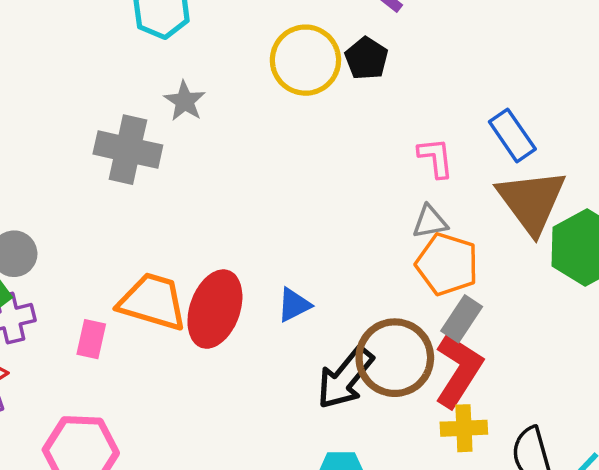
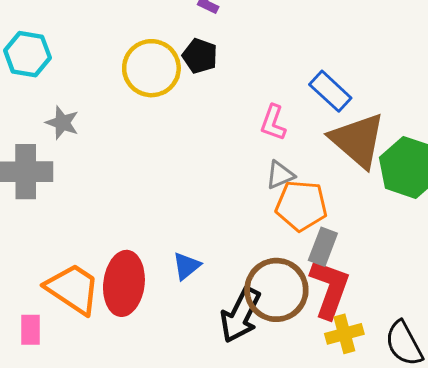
pink L-shape: (436, 158) -> (273, 123), turned -141
orange trapezoid: (153, 302) -> (73, 289), turned 30

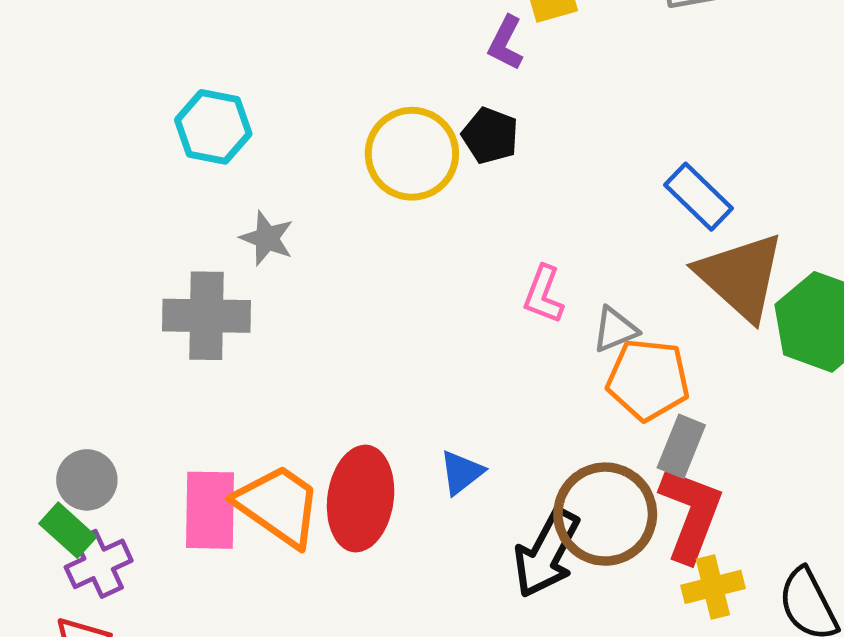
pink L-shape: (273, 123) -> (543, 295), moved
pink rectangle: (31, 330) -> (210, 510), moved, size x1.6

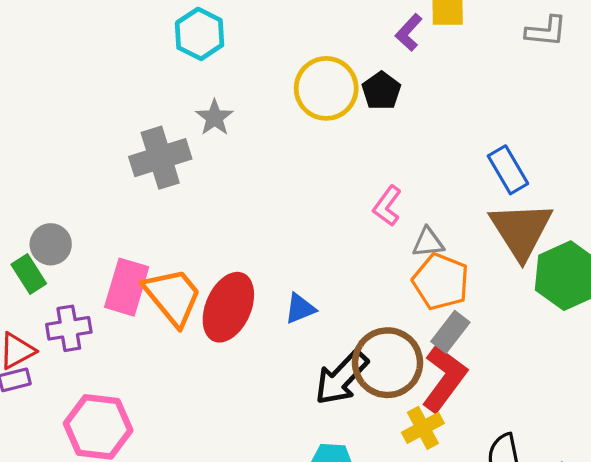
gray cross: (206, 316) -> (160, 158), turned -34
purple cross: (99, 564) -> (69, 328), moved
yellow cross: (713, 587) -> (423, 428), moved, turned -30

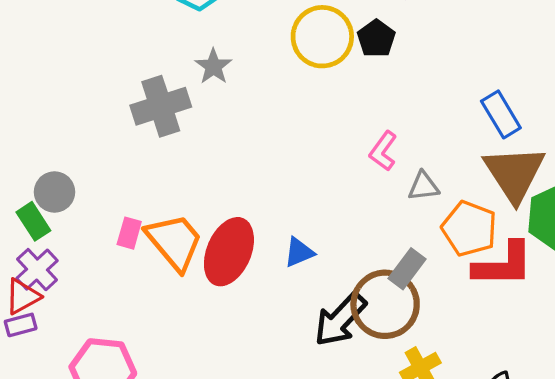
orange pentagon: (441, 282) -> (469, 229), moved
pink rectangle: (127, 287) -> (129, 233), size x0.6
purple cross: (69, 328) -> (37, 270), moved, turned -33
gray rectangle: (450, 332) -> (407, 269), moved
red L-shape: (444, 378) -> (503, 265), moved, turned 54

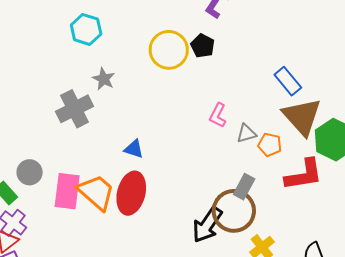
gray circle: (55, 192) -> (30, 172), moved
orange pentagon: (469, 229) -> (270, 145), moved, size x0.7
pink rectangle: (129, 233) -> (67, 191), size x1.8
blue triangle: (299, 252) -> (134, 149), moved, turned 50

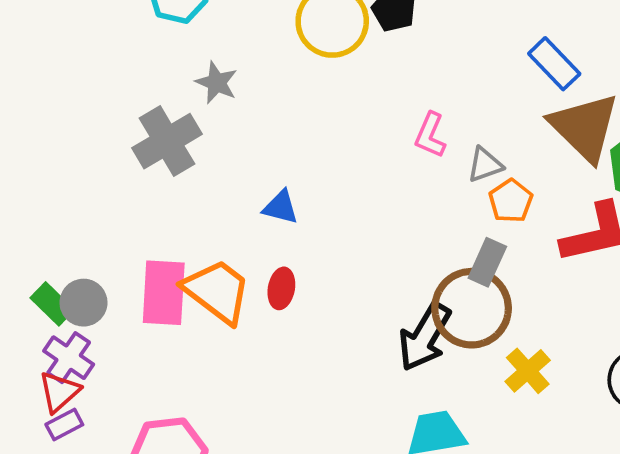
orange pentagon: (270, 145) -> (511, 201), moved, turned 30
gray circle: (30, 172) -> (83, 303), moved
red ellipse: (131, 193) -> (281, 288), size x0.5

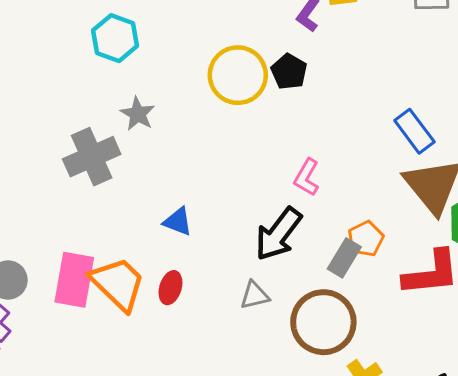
gray triangle: (485, 165) -> (255, 295), moved
gray rectangle: (487, 262) -> (344, 258), moved
black arrow: (425, 337) -> (278, 234), moved

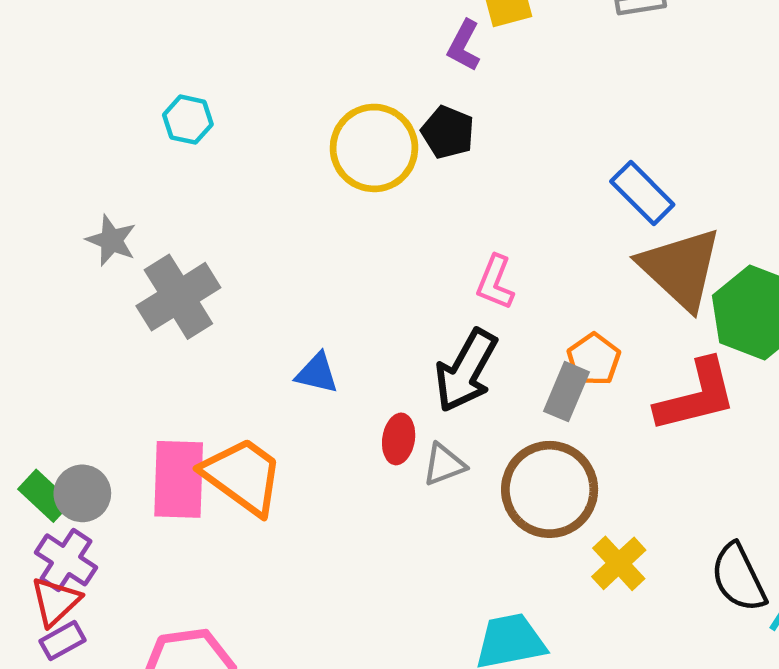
cyan hexagon: (115, 38) -> (188, 120), size x0.7
gray star: (138, 114) -> (111, 240), moved
red ellipse: (170, 288) -> (399, 439), moved

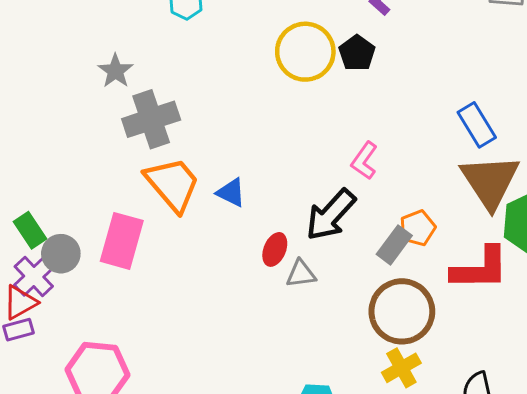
orange trapezoid: (243, 476) -> (173, 184), moved
brown circle: (550, 489) -> (402, 311), moved
gray circle: (82, 493) -> (61, 254), moved

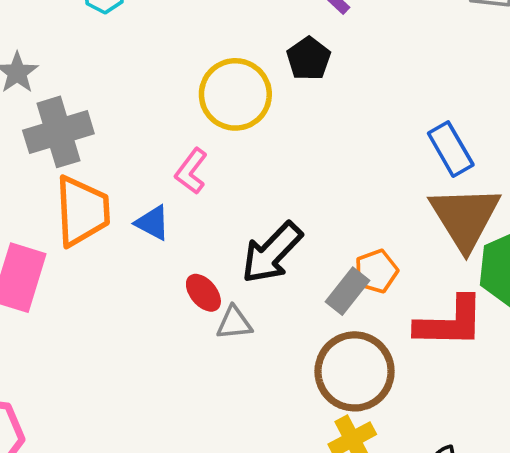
yellow circle: (305, 52) -> (235, 94), moved
pink L-shape: (364, 161) -> (191, 171), moved
orange trapezoid: (173, 184) -> (82, 211), turned 36
red ellipse: (275, 249) -> (203, 293), turned -64

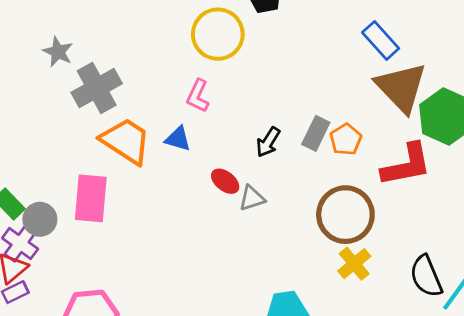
orange trapezoid: (82, 211) -> (126, 141), turned -42
black arrow: (272, 253) -> (268, 142), size x0.6
gray rectangle: (348, 291) -> (316, 133), moved

